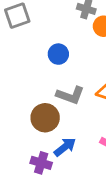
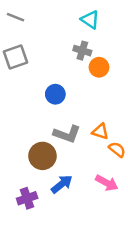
purple cross: (41, 163) -> (27, 198), moved, turned -36

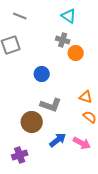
gray line: (16, 17) -> (20, 16), moved
orange triangle: (100, 131) -> (86, 97), moved
blue arrow: (62, 184) -> (58, 140), moved

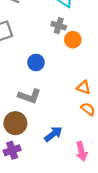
gray L-shape: (51, 105) -> (29, 96), moved
brown circle: (32, 122) -> (15, 123), moved
pink arrow: (82, 143) -> (81, 151), moved, turned 48

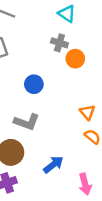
orange triangle: (84, 87) -> (87, 112), turned 32

